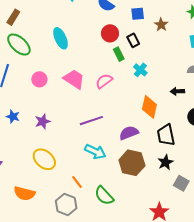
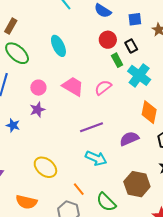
cyan cross: (140, 70) -> (139, 75), size x1.6
purple star: (43, 121) -> (37, 110), moved
brown hexagon: (132, 163) -> (137, 184), moved

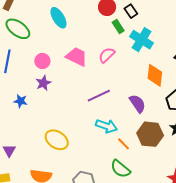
purple semicircle: (129, 139) -> (137, 104), turned 84
brown hexagon: (137, 184) -> (150, 134), moved
orange line: (79, 189) -> (124, 144), moved

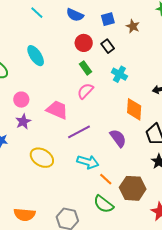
green rectangle: (118, 27) -> (86, 68), moved
cyan cross: (142, 40) -> (119, 74), size x0.7
pink trapezoid: (77, 57) -> (57, 110), moved
brown hexagon: (150, 134) -> (133, 188), moved
yellow ellipse: (57, 140) -> (42, 158), moved

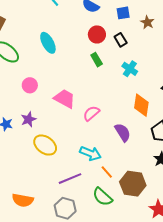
pink semicircle: (85, 91) -> (91, 113), moved
purple star: (23, 122) -> (28, 119), moved
purple line: (79, 132) -> (70, 179), moved

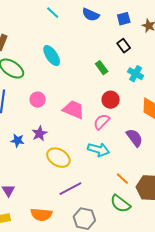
red circle: (97, 34) -> (111, 100), moved
cyan arrow: (91, 153) -> (98, 150), moved
purple line: (70, 179) -> (70, 189), moved

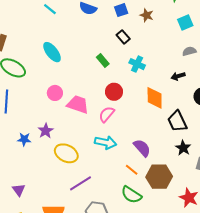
pink circle: (38, 100) -> (55, 93), moved
purple semicircle: (134, 138) -> (142, 148), moved

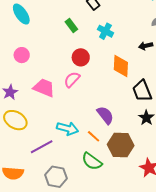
pink trapezoid: (78, 104) -> (44, 88), moved
cyan arrow: (106, 142) -> (67, 129), moved
yellow ellipse: (66, 153) -> (15, 120), moved

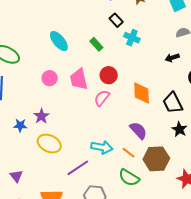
cyan ellipse: (21, 14) -> (59, 41), moved
cyan cross: (105, 31) -> (132, 38), moved
orange diamond: (121, 66) -> (142, 93), moved
pink trapezoid: (44, 88) -> (79, 79), moved, turned -120

